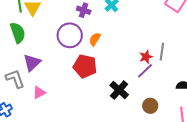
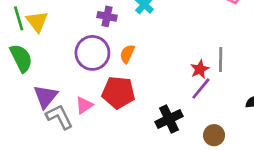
gray L-shape: (15, 79) -> (59, 117), moved
black cross: (119, 90) -> (169, 119), turned 30
pink triangle: (39, 93) -> (84, 105), moved

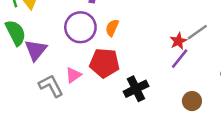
gray line: (221, 60) -> (197, 32), turned 55
purple triangle: (46, 96) -> (36, 50), moved
black cross: (169, 119) -> (136, 89), moved

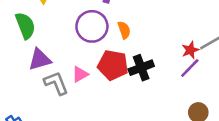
orange semicircle: (112, 28) -> (124, 30), turned 132
purple triangle: (36, 50) -> (40, 59), moved, turned 30
black cross: (136, 89) -> (141, 68), moved

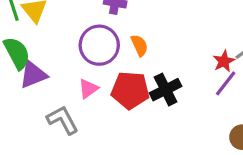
purple triangle: (40, 59) -> (33, 75), moved
pink triangle: (80, 74) -> (88, 89), moved

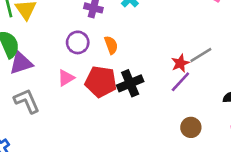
purple circle: (99, 45) -> (78, 42), size x0.7
gray L-shape: (63, 120) -> (27, 101), moved

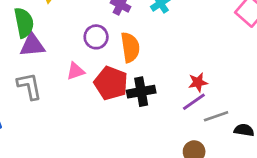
orange semicircle: (111, 45) -> (130, 47), size x1.5
gray line: (201, 55) -> (216, 116), moved

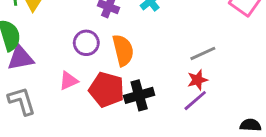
gray line: (216, 116) -> (203, 53), moved

